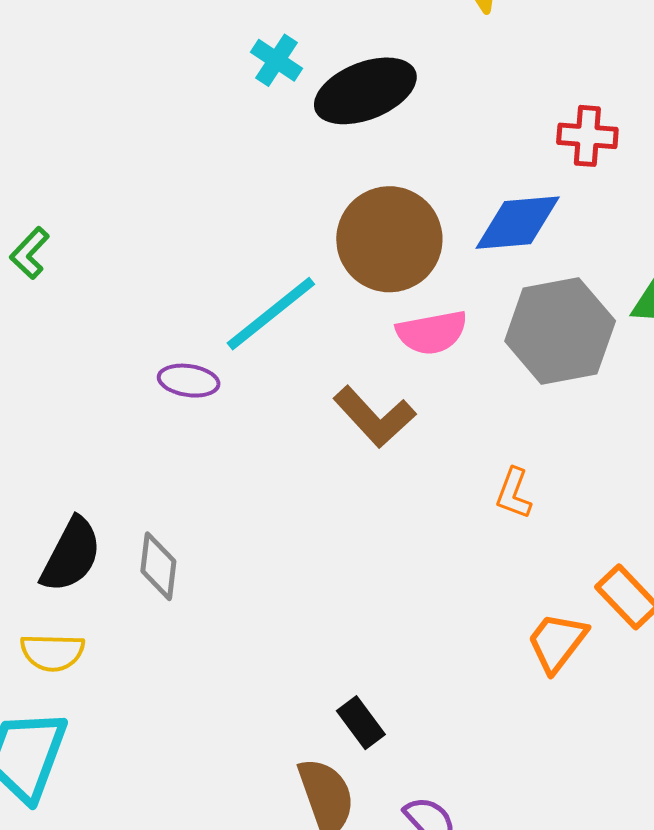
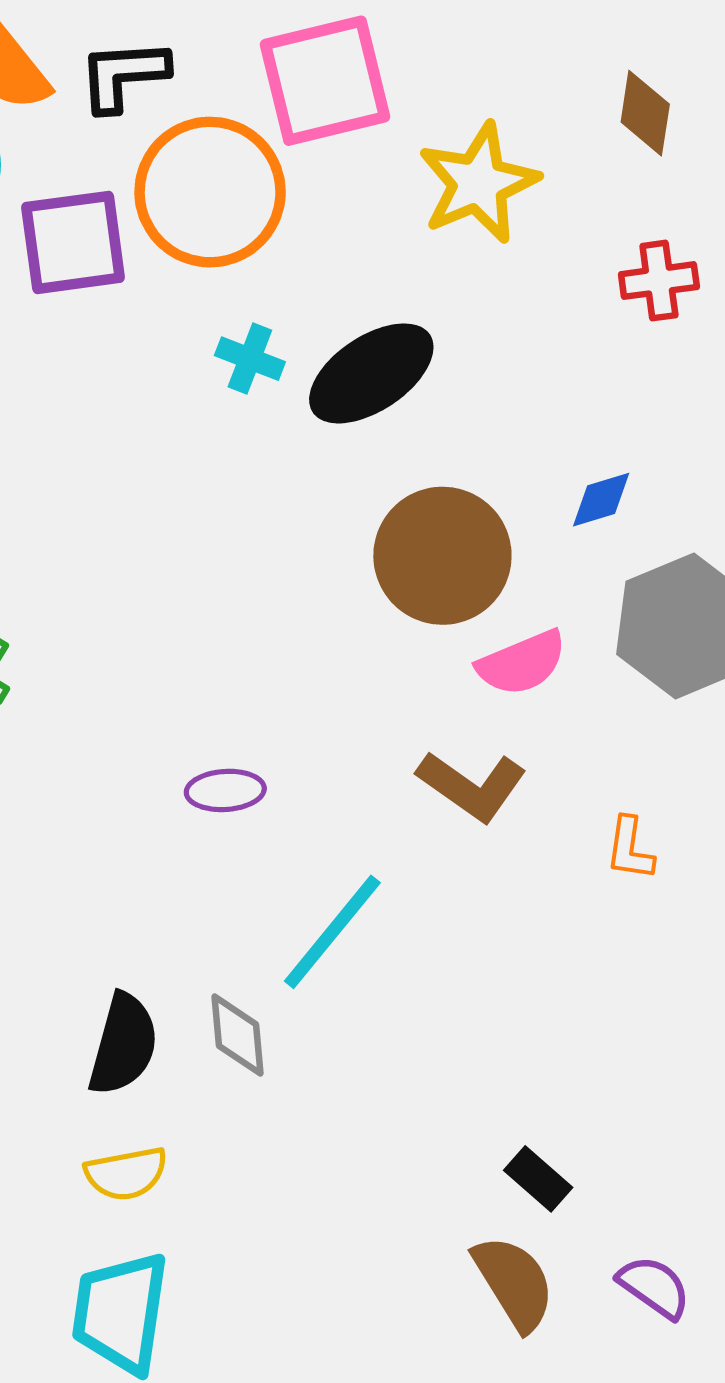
red cross: (587, 136) -> (659, 281), moved
blue diamond: (518, 223) -> (601, 500), size x0.6
cyan line: (271, 314) -> (332, 932), moved
orange L-shape: (514, 493) -> (630, 849), moved

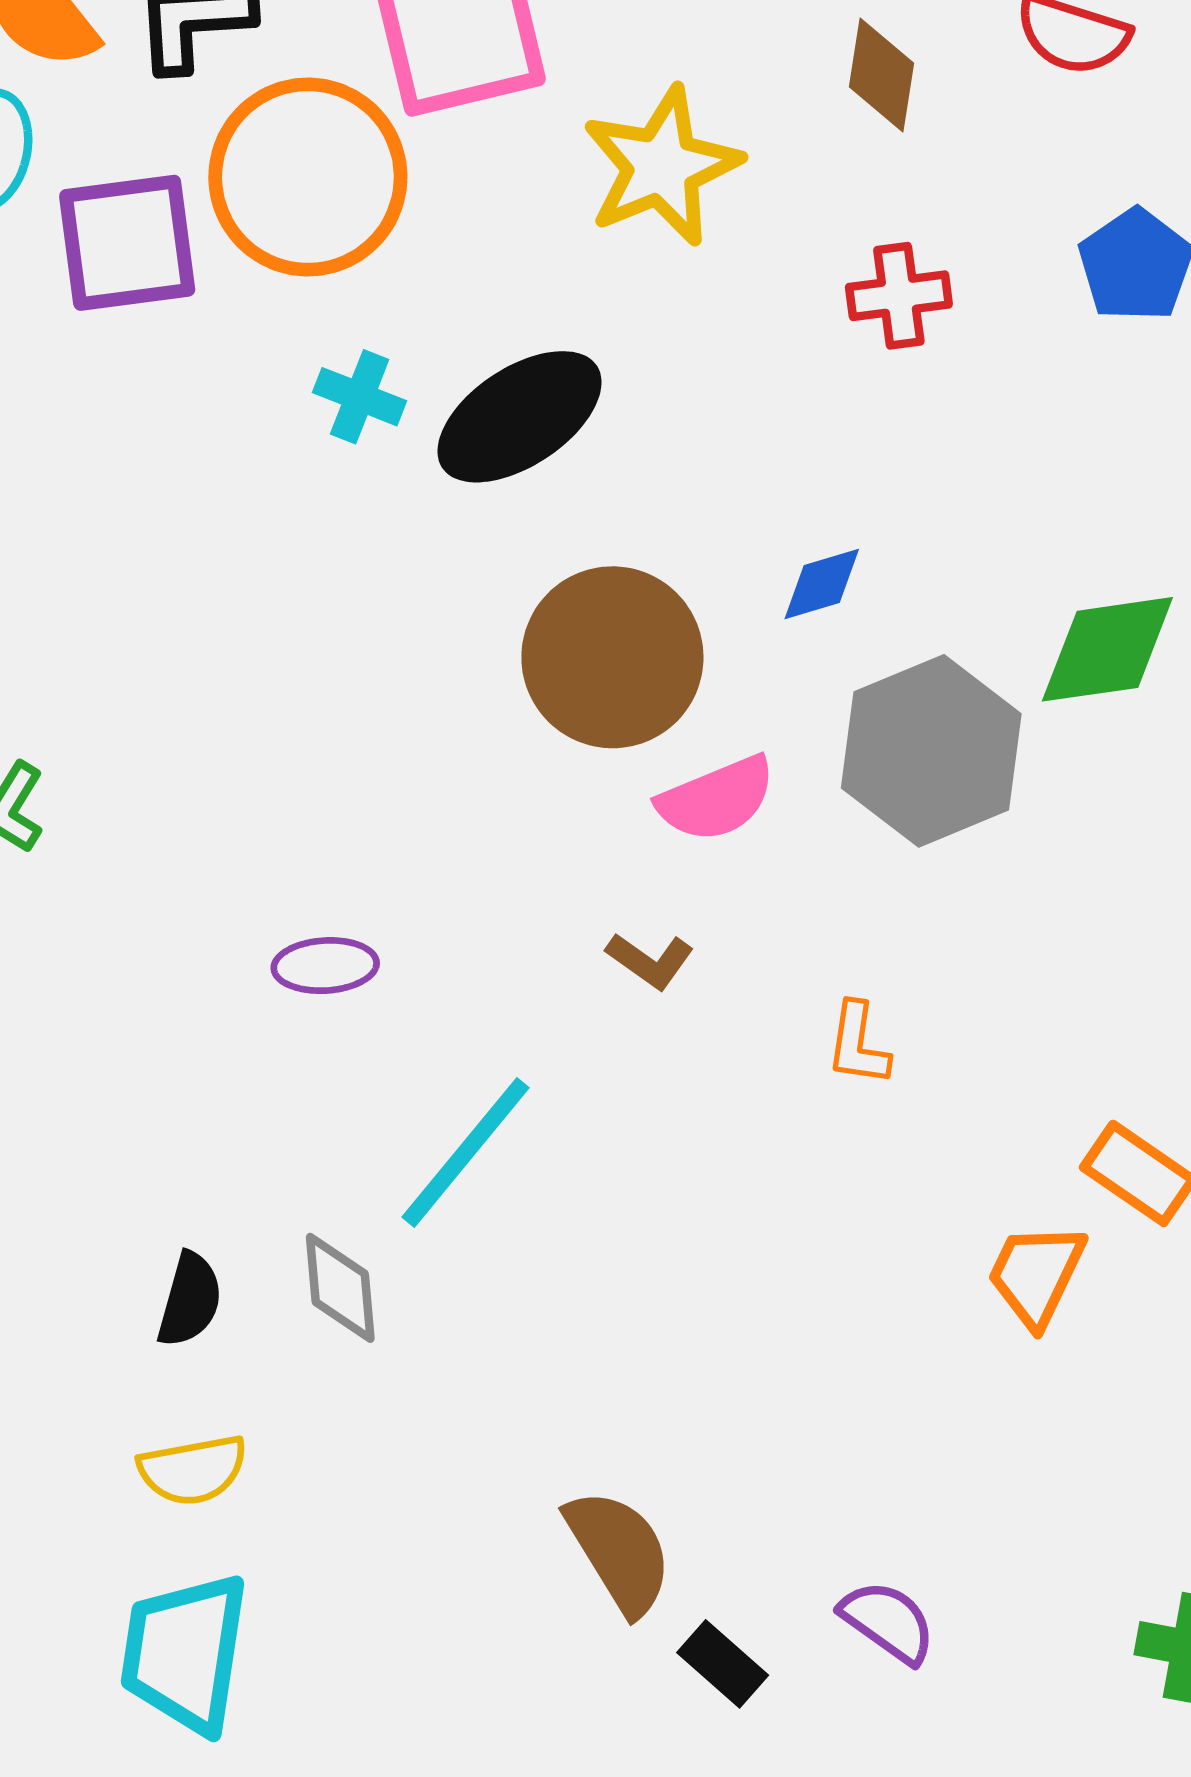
brown L-shape: (472, 786) -> (650, 961), size x0.6
black semicircle: (123, 1044) -> (190, 1300), size x0.7
black rectangle: (538, 1179) -> (723, 1664), moved
brown semicircle: (514, 1283) -> (619, 1552), moved

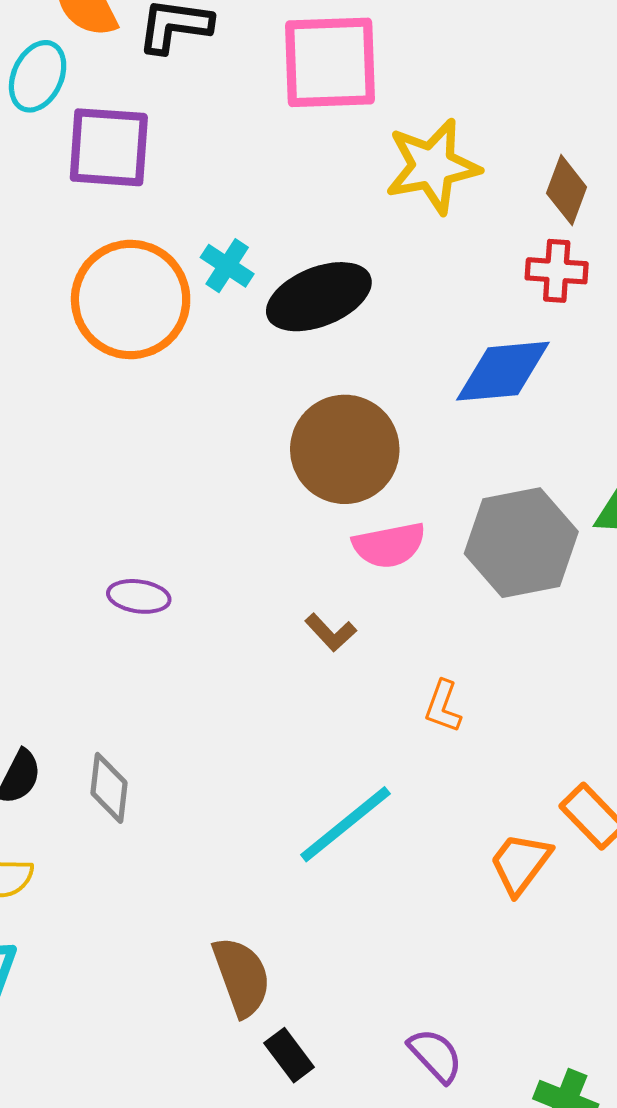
brown diamond: (882, 75) -> (567, 190), moved
orange circle: (308, 177) -> (131, 300), moved
blue diamond: (822, 584) -> (503, 371), moved, size x1.8
cyan line: (466, 1152) -> (345, 824), moved
purple semicircle: (888, 1622) -> (435, 1055), moved

